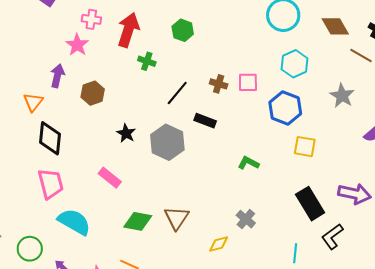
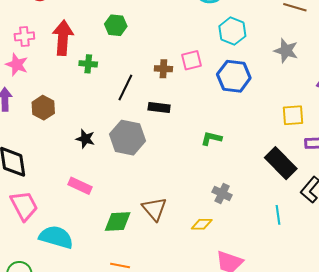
yellow square: (305, 147) -> (293, 115), moved
yellow diamond: (219, 244) -> (202, 224), turned 30

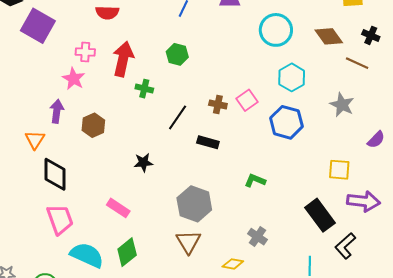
pink square: (192, 60) -> (247, 100), turned -30
gray hexagon: (128, 138) -> (194, 204), moved
black star: (85, 139) -> (143, 163), moved, turned -30
green diamond: (118, 221) -> (127, 252), moved, turned -44

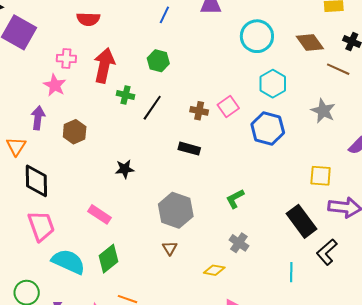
black line: (178, 117) -> (152, 108), moved
green L-shape: (255, 180) -> (235, 199), moved, turned -50
brown triangle: (188, 242) -> (170, 248), size x0.6

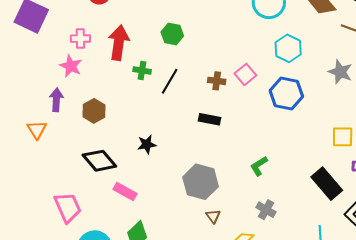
black diamond: (36, 181) -> (99, 161), moved, turned -36
brown triangle: (170, 248) -> (213, 216), moved

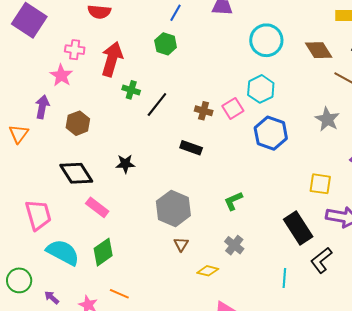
green hexagon: (172, 34) -> (166, 44), moved
cyan hexagon: (288, 48) -> (261, 89), moved

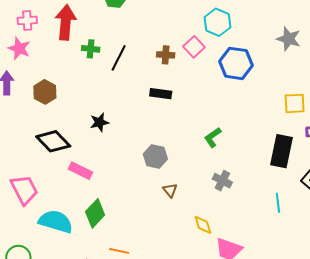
gray hexagon: (173, 208) -> (155, 157), size x0.7
black rectangle: (298, 228) -> (282, 151), turned 56
yellow diamond: (208, 271) -> (203, 225), moved, turned 70

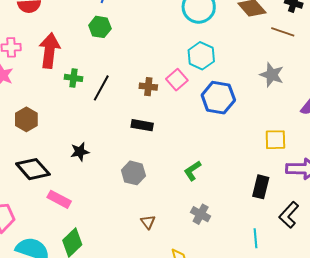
black rectangle: (282, 151) -> (261, 187), size x0.7
gray hexagon: (155, 157) -> (133, 173), moved

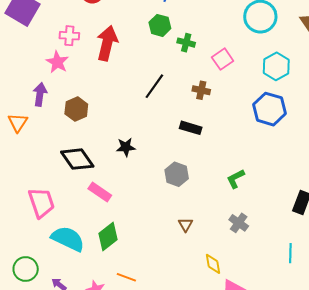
cyan hexagon: (201, 56) -> (276, 66), moved
green cross: (73, 78) -> (186, 43), moved
pink square: (177, 80) -> (223, 59), moved

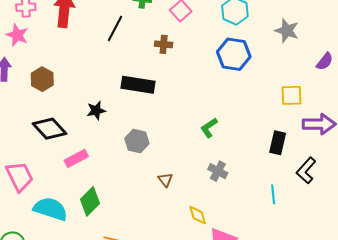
black line: (154, 86) -> (115, 29), moved
black rectangle: (191, 128) -> (138, 85), moved, size x1.5
gray hexagon: (177, 174) -> (137, 141), moved
pink rectangle: (100, 192) -> (76, 158), turned -55

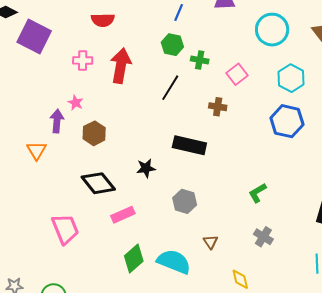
pink star: (17, 35) -> (76, 103), moved, size x0.7
cyan semicircle: (50, 209) -> (174, 262), moved

